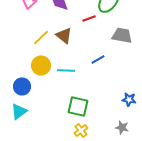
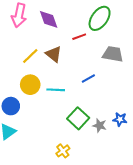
green square: (78, 106) -> (78, 118), moved, turned 30
gray star: (122, 127) -> (100, 125), moved
yellow cross: (81, 130) -> (63, 151), moved

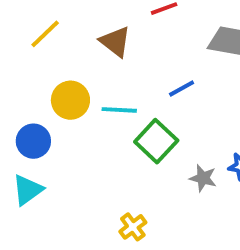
yellow line: (30, 56) -> (45, 34), moved
green square: (78, 118) -> (156, 141), moved

